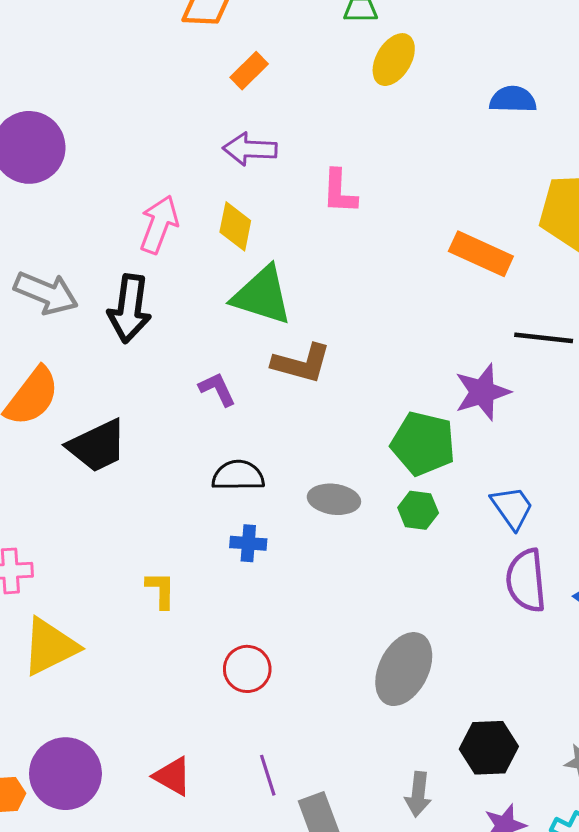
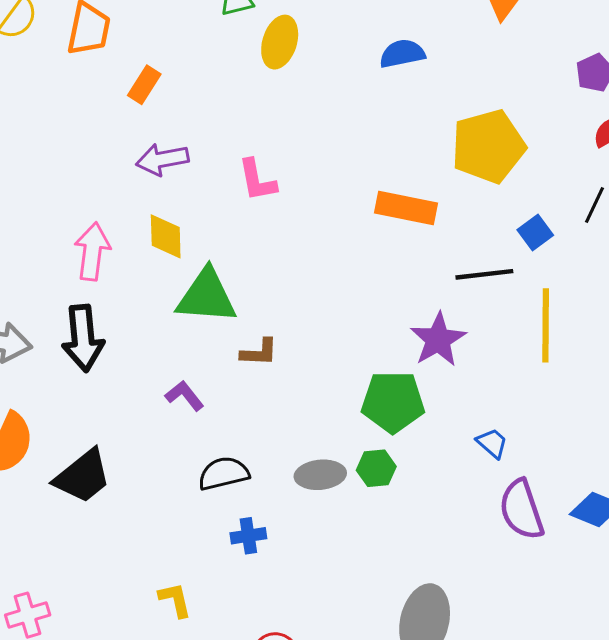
brown L-shape: (301, 363) -> (259, 352), size x0.7
blue trapezoid: (512, 508) -> (492, 443), size x0.7
green hexagon: (418, 510) -> (376, 468), moved

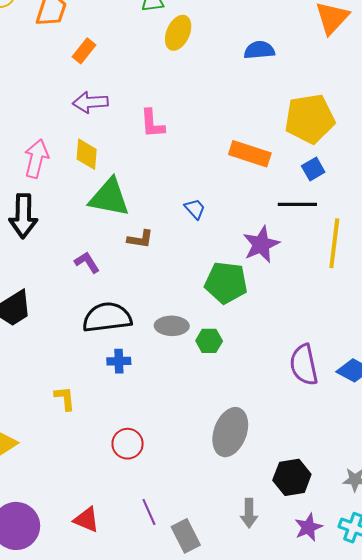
blue square: (535, 232) -> (313, 169), moved
blue trapezoid: (492, 443) -> (195, 209), moved
green hexagon: (376, 468) -> (209, 341), moved
black semicircle: (224, 473) -> (107, 317), size x1.4

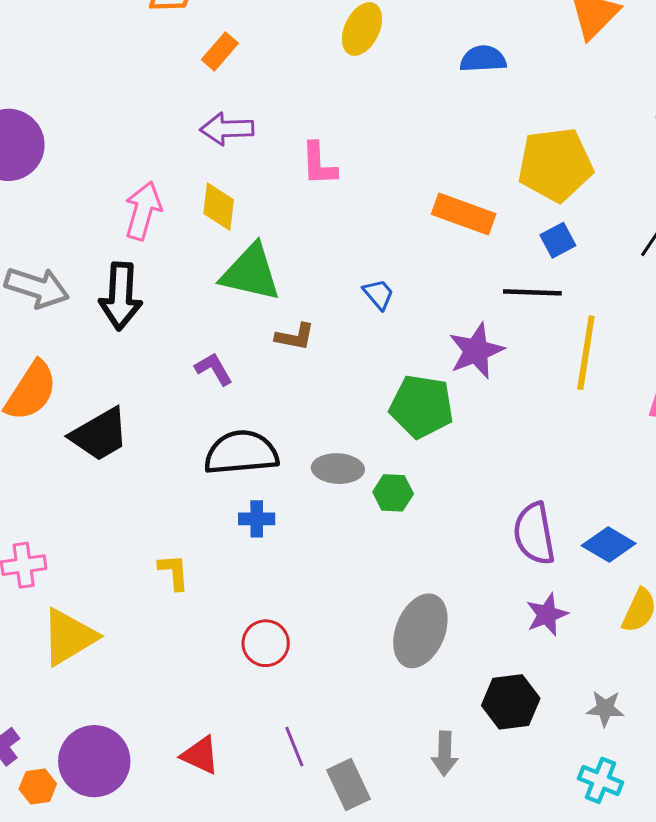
purple star: (308, 527) -> (547, 615), moved

